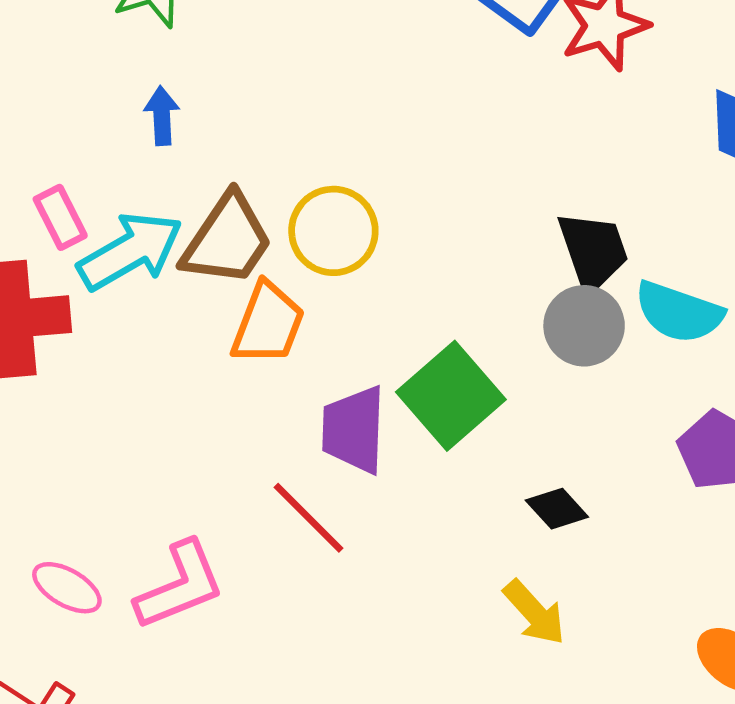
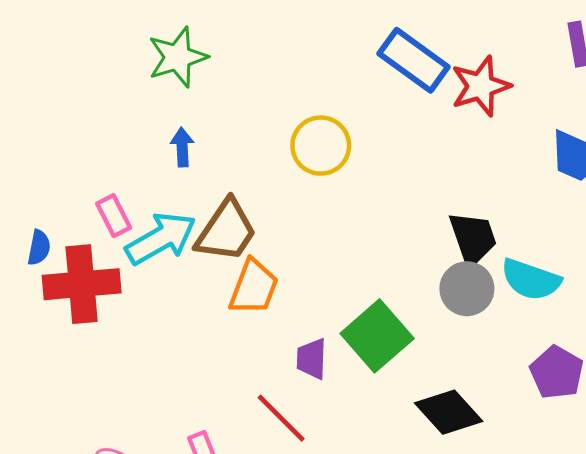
yellow circle: (333, 231) -> (321, 146), moved
purple trapezoid: (354, 430) -> (312, 359), size x0.7
black diamond: (557, 509) -> (449, 412), size x1.6

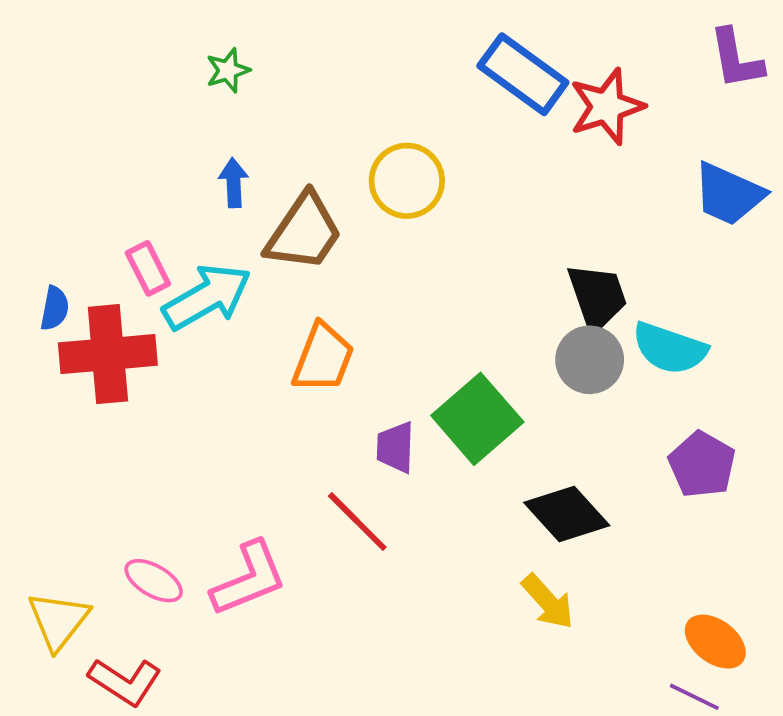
green star: (178, 57) -> (228, 70), size x0.6
brown trapezoid: (226, 231) -> (304, 232), moved

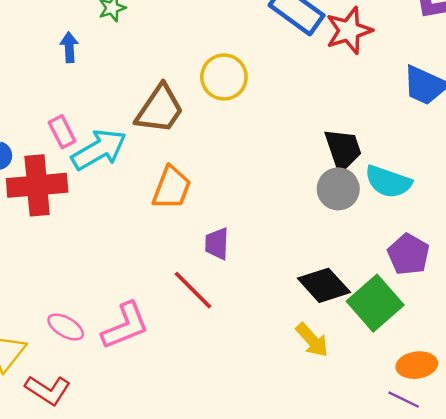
blue arrow: (234, 183) -> (69, 47), moved
green square: (477, 419) -> (375, 303), moved
orange ellipse: (715, 642) -> (417, 365), turned -45

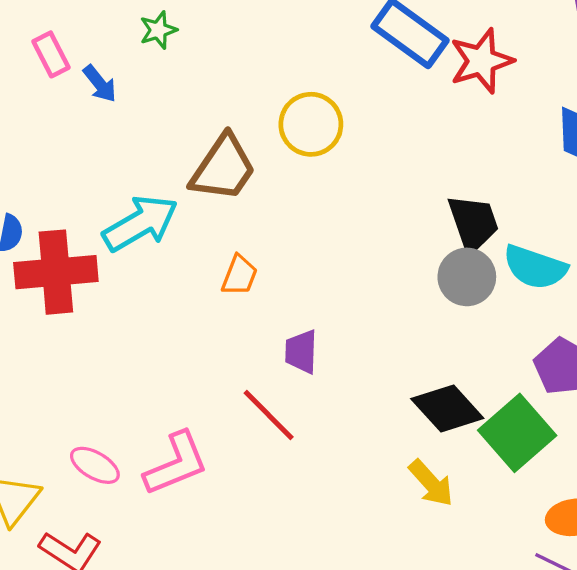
blue arrow: (69, 47) -> (100, 84), turned 144
pink rectangle: (62, 132) -> (51, 54), moved
orange trapezoid: (172, 188) -> (239, 275), size x0.7

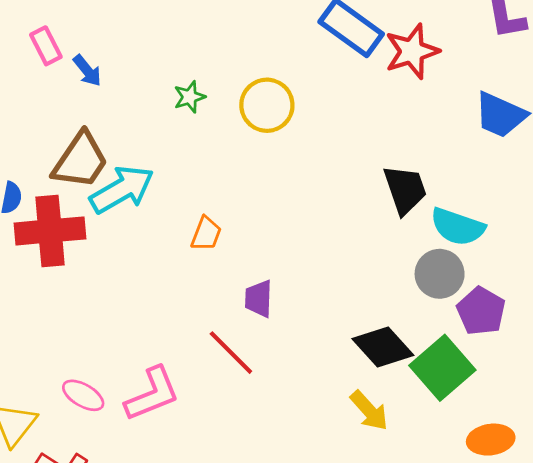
green star: (158, 30) -> (190, 97), moved
brown trapezoid: (223, 168) -> (80, 160), moved
gray circle: (467, 277) -> (440, 274), moved

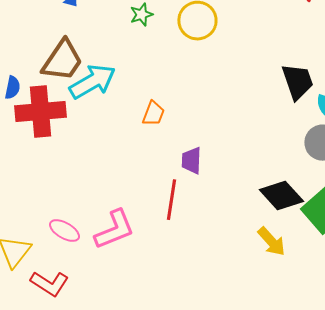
red line: (231, 353) -> (171, 200), turned 54

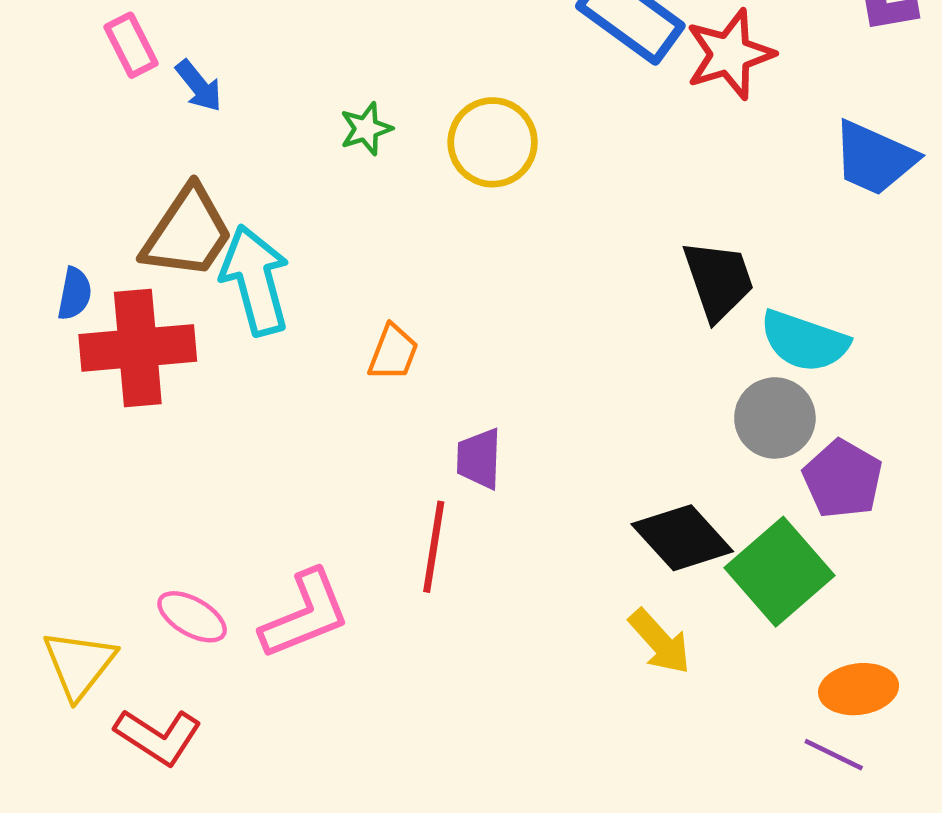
cyan arrow: (92, 82) -> (255, 280), turned -75

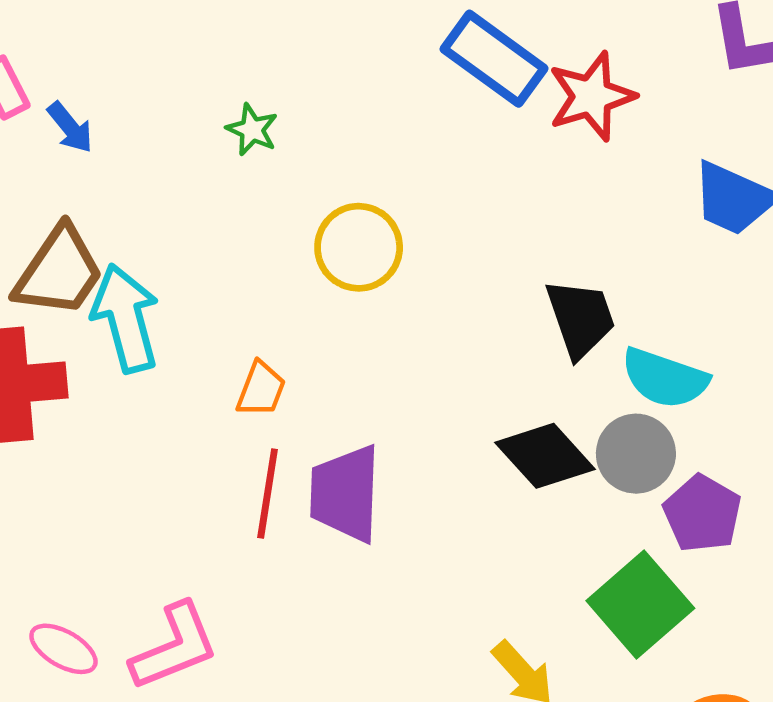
green star: (366, 129) -> (252, 130), moved, turned -30
yellow circle: (493, 142) -> (359, 247), moved
purple trapezoid: (479, 459) -> (345, 494), size x1.6
black diamond: (682, 538) -> (545, 456), moved
red line: (434, 547) -> (268, 494), moved

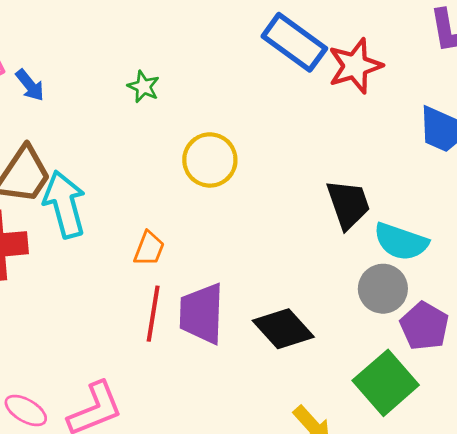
black diamond: (545, 456) -> (283, 329), moved

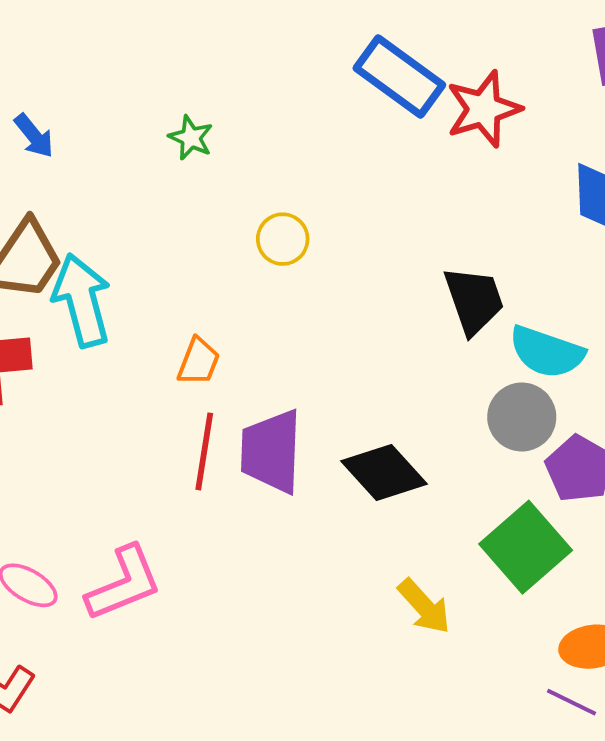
yellow circle: (210, 160) -> (283, 239), size x0.7

